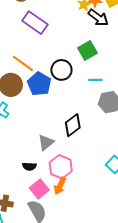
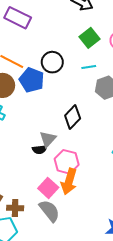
green square: (88, 50) -> (89, 38), moved
black semicircle: (29, 166) -> (40, 150), moved
orange arrow: (60, 186) -> (69, 182), size x1.4

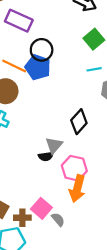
black circle: (52, 62) -> (42, 50), moved
blue pentagon: (32, 80) -> (38, 67), moved
pink square: (48, 188) -> (41, 208), moved
gray semicircle: (49, 211) -> (58, 220), size x0.6

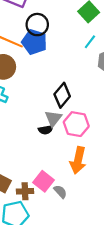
cyan line: (94, 69) -> (90, 42), turned -40
black diamond: (79, 122) -> (62, 95), moved
pink hexagon: (74, 168) -> (76, 124), moved

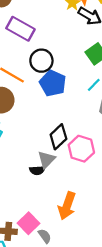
blue pentagon: (34, 42) -> (53, 83), moved
pink hexagon: (76, 124) -> (81, 149), moved

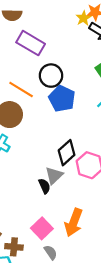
black semicircle: (37, 170) -> (44, 186), turned -112
pink square: (29, 223) -> (42, 228), moved

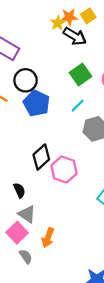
gray triangle: (54, 175) -> (27, 214), moved, turned -42
orange arrow: (74, 222) -> (48, 238), moved, size x0.7

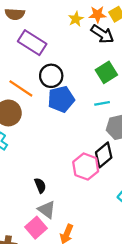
yellow star: (58, 23) -> (76, 19), moved
blue pentagon: (37, 103) -> (61, 99), turned 30
cyan line: (78, 106) -> (102, 103), turned 32
black diamond: (41, 157) -> (104, 155), moved

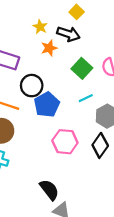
orange star: (98, 14) -> (49, 48), moved
pink hexagon: (86, 167) -> (65, 142), moved
black semicircle: (40, 185) -> (49, 190), size x1.5

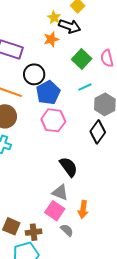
yellow star: (40, 27) -> (54, 17), moved
pink hexagon: (65, 142) -> (53, 120), moved
black semicircle: (49, 190) -> (68, 167), moved

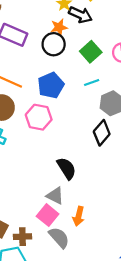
black circle: (34, 74) -> (54, 44), moved
pink hexagon: (53, 120) -> (39, 117), moved
gray semicircle: (67, 230) -> (59, 237), size x1.5

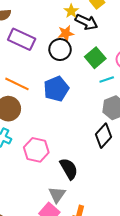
cyan line: (92, 83) -> (107, 79), moved
pink hexagon: (39, 117) -> (36, 150), moved
gray triangle: (55, 196) -> (57, 195), turned 36

